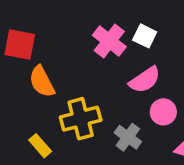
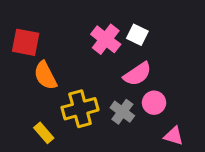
gray cross: (128, 137) -> (122, 112), moved

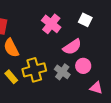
white square: (137, 35) -> (85, 20), moved
yellow rectangle: (44, 133) -> (11, 77), moved

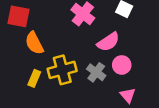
yellow rectangle: (11, 77) -> (34, 78), turned 64
pink triangle: (96, 88) -> (128, 95), moved, turned 32

